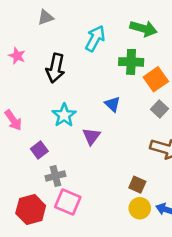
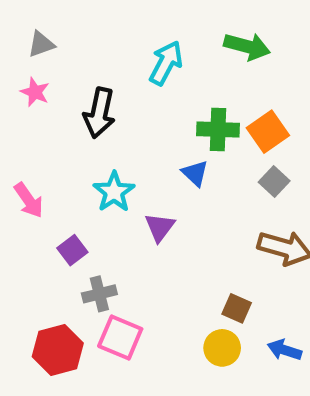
gray triangle: (46, 17) -> (41, 44), moved
green cross: (131, 62) -> (218, 130), moved
yellow circle: (140, 208) -> (222, 348), moved

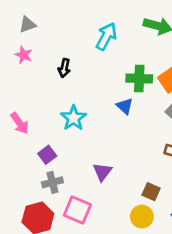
black arrow: (99, 113) -> (64, 68), size x0.6
purple triangle: (160, 227) -> (102, 172), moved
gray cross: (99, 294) -> (52, 182), moved

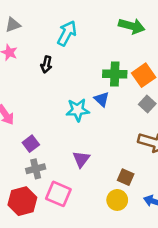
cyan arrow: (106, 36) -> (67, 33), moved
cyan star: (73, 118) -> (78, 110), moved, turned 30

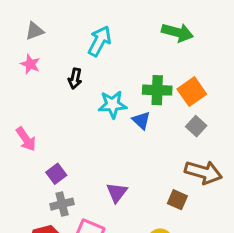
cyan star: (78, 110) -> (112, 105), moved
brown square: (126, 177) -> (177, 200), moved

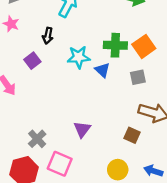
gray square: (196, 126) -> (138, 77), moved, turned 35
purple square: (56, 174) -> (32, 61), moved
gray cross: (62, 204) -> (37, 139), turned -30

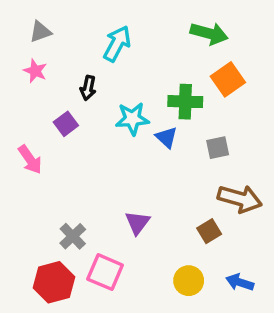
orange square: (144, 46) -> (228, 79), moved
brown square: (132, 135) -> (209, 231), turned 35

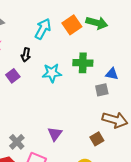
orange square: (228, 79) -> (72, 25), moved
blue triangle: (166, 137) -> (112, 74), moved, turned -32

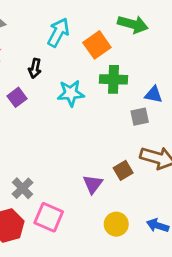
orange square: (72, 25) -> (97, 45), moved
purple triangle: (55, 134) -> (93, 184), moved
brown square: (97, 139) -> (123, 170), moved

